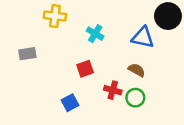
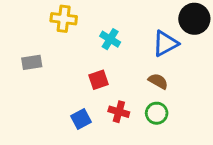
blue triangle: (143, 37) -> (165, 43), turned -40
red cross: (113, 90) -> (119, 112), moved

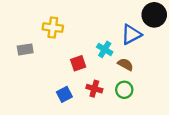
yellow cross: (64, 19) -> (53, 28), moved
cyan cross: (110, 39) -> (105, 49), moved

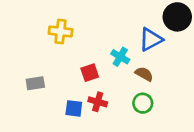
gray rectangle: (25, 49) -> (35, 83), moved
red cross: (94, 89) -> (98, 102), moved
blue square: (64, 94) -> (74, 108), turned 35

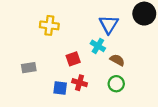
blue triangle: (151, 39) -> (109, 24), moved, turned -30

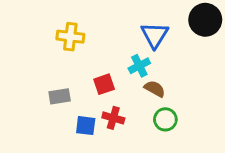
cyan cross: (98, 46) -> (139, 66), turned 32
brown semicircle: (117, 60) -> (155, 89), moved
gray rectangle: (29, 68) -> (60, 96), moved

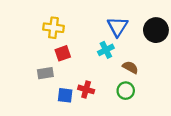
black circle: (205, 20) -> (156, 30), moved
red square: (104, 84) -> (63, 53), moved
brown semicircle: (155, 89) -> (130, 67), moved

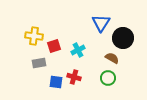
yellow cross: (53, 28) -> (34, 36), moved
black circle: (156, 30) -> (123, 38), moved
cyan cross: (106, 50) -> (78, 50), moved

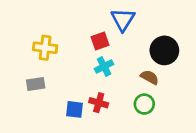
blue triangle: (101, 23) -> (123, 20), moved
red square: (54, 46) -> (100, 41), moved
gray rectangle: (39, 63) -> (36, 84), moved

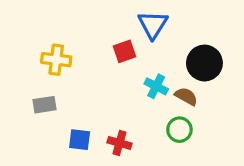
cyan cross: (104, 66) -> (156, 86), moved, turned -36
red cross: (99, 103) -> (120, 143), moved
blue square: (75, 109) -> (80, 140), moved

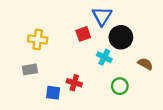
black circle: (204, 63) -> (121, 37), moved
brown semicircle: (186, 96) -> (145, 64), moved
red cross: (120, 143) -> (74, 83), moved

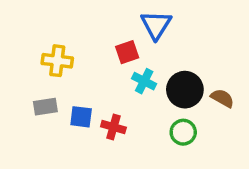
black circle: (121, 37) -> (185, 90), moved
cyan cross: (104, 57) -> (144, 81), moved
blue square: (53, 93) -> (81, 117), moved

